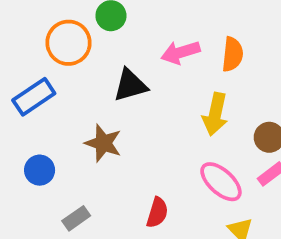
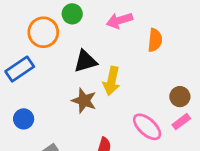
pink arrow: (180, 52) -> (119, 20), moved
yellow arrow: (215, 114) -> (112, 81), moved
brown star: (103, 143) -> (84, 101), moved

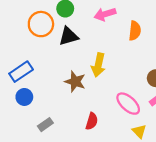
black triangle: (85, 61) -> (69, 36), moved
blue rectangle: (20, 69) -> (21, 72), moved

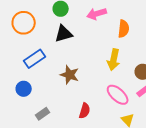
orange circle: (41, 24) -> (24, 23), moved
yellow arrow: (98, 65) -> (114, 60), moved
blue rectangle: (21, 72) -> (35, 59), moved

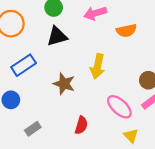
orange semicircle: (124, 29) -> (126, 31), turned 72
yellow arrow: (114, 60) -> (97, 66), moved

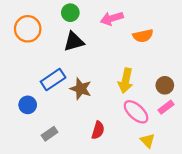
blue rectangle: (24, 65) -> (53, 80), moved
yellow arrow: (97, 66) -> (126, 81), moved

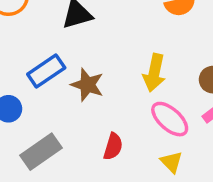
gray rectangle: (50, 134) -> (41, 152), size x1.6
yellow triangle: (148, 141) -> (171, 162), moved

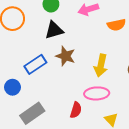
brown star: (87, 85) -> (65, 56), moved
pink ellipse: (170, 119) -> (97, 93), moved, turned -45

